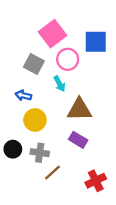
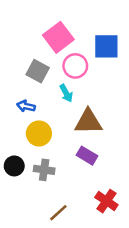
brown line: (53, 173) -> (58, 213), moved
red cross: (96, 181) -> (106, 201), turned -30

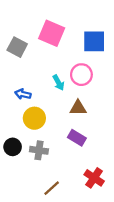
pink square: (58, 37) -> (52, 33), turned -30
pink circle: (75, 66) -> (81, 75), moved
gray square: (38, 71) -> (17, 47), moved
brown triangle: (88, 122) -> (78, 108), size x0.7

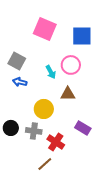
gray square: (17, 47) -> (17, 61), moved
yellow circle: (34, 118) -> (44, 109), moved
purple rectangle: (77, 138) -> (83, 128), moved
red cross: (94, 178) -> (56, 142), moved

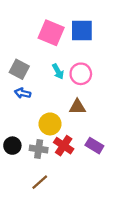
blue square: (82, 36) -> (82, 30), moved
cyan arrow: (51, 72) -> (58, 71), moved
red cross: (56, 142) -> (64, 146), moved
brown line: (45, 164) -> (40, 182), moved

